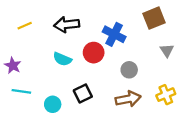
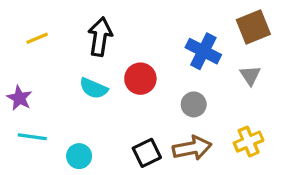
brown square: (154, 18) -> (253, 27), moved
black arrow: (67, 25) -> (100, 37), turned 105
blue cross: (114, 34) -> (203, 51), moved
black square: (83, 94) -> (147, 153), moved

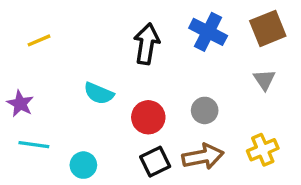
black arrow: (100, 37) -> (147, 44), moved
blue cross: (203, 51) -> (208, 32), moved
red circle: (140, 79) -> (148, 117), moved

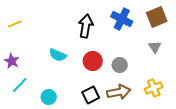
yellow line: (39, 40) -> (15, 24), moved
red circle: (148, 117) -> (93, 61), moved
cyan line: (34, 145) -> (20, 85), turned -54

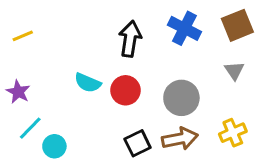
red circle: (93, 61) -> (125, 90), moved
gray circle: (120, 65) -> (181, 98), size x1.5
cyan circle: (49, 97) -> (54, 146), moved

